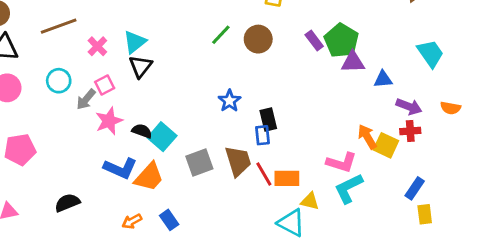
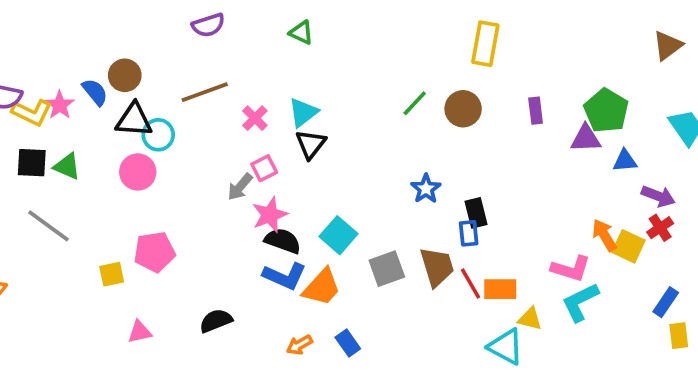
purple rectangle: (314, 41) -> (536, 111), turned 30
green pentagon: (341, 41) -> (606, 111), moved
cyan circle: (59, 81) -> (158, 135), moved
black semicircle: (142, 131) -> (283, 241), moved, size x1.4
red cross: (410, 131) -> (660, 228), turned -30

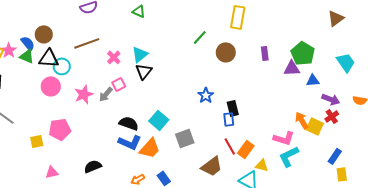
green line: (415, 103) -> (200, 37), moved
green triangle: (67, 166) -> (27, 56), moved
pink star: (270, 215) -> (84, 94), moved
brown trapezoid: (437, 267) -> (212, 166), moved, turned 70
orange rectangle: (500, 289) -> (246, 149), turned -54

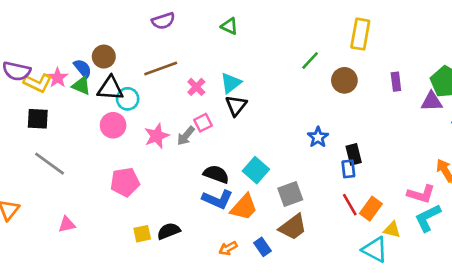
yellow square: (37, 141) -> (142, 234), moved
brown trapezoid: (212, 166) -> (293, 227), moved
pink triangle: (52, 172) -> (67, 224), moved

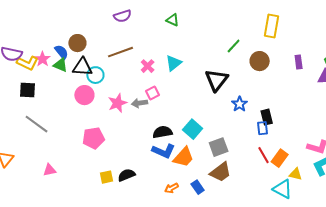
black triangle: (236, 105) -> (217, 80), moved, size x1.4
gray arrow: (186, 136) -> (140, 103), turned 42
black semicircle: (216, 174) -> (163, 132), turned -30

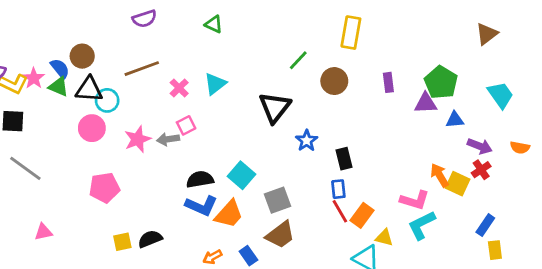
blue rectangle: (263, 128) -> (338, 189), moved

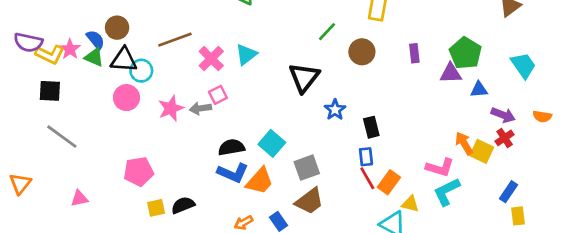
pink cross: (179, 88) -> (211, 59), size x1.4
pink pentagon: (104, 188) -> (139, 172), moved

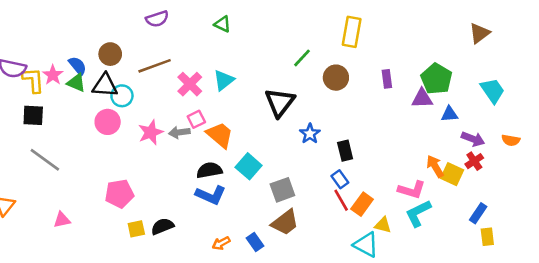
brown circle: (117, 28) -> (110, 54), moved
yellow L-shape: (50, 55) -> (33, 80), turned -120
blue rectangle: (366, 157) -> (340, 179), turned -30
orange trapezoid: (260, 181) -> (220, 135), moved, turned -92

